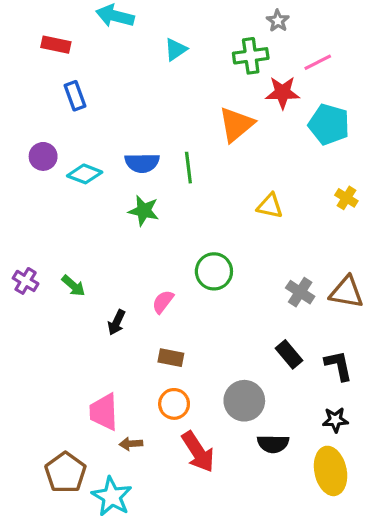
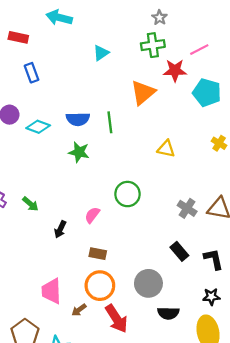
gray star: (278, 21) -> (159, 18), moved
cyan triangle: (176, 49) -> (101, 53), moved
orange circle: (174, 404) -> (100, 286), size x1.4
brown arrow: (131, 444) -> (79, 310), moved, turned -32

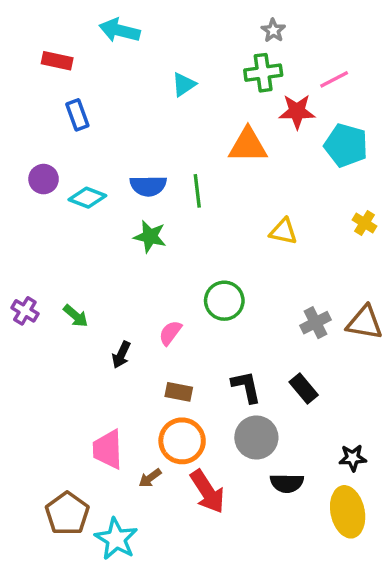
orange triangle: (143, 93) -> (248, 145), turned 40
gray cross: (187, 208) -> (316, 323), turned 30
black L-shape: (214, 259) -> (246, 387), moved

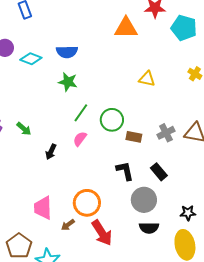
green line: (197, 191) -> (81, 113), moved, turned 42
brown rectangle: (179, 392) -> (134, 137), moved
gray circle: (256, 438) -> (144, 200), moved

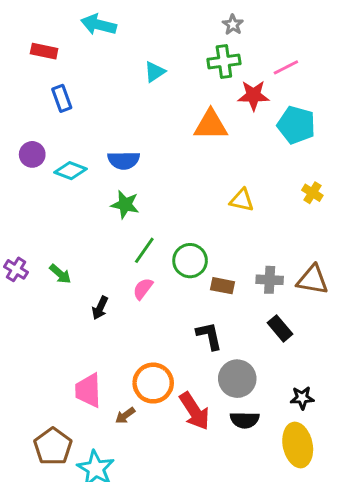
gray cross: (166, 133) -> (270, 280), turned 30
black rectangle: (159, 172) -> (280, 328), moved
red arrow: (102, 233) -> (194, 411), moved

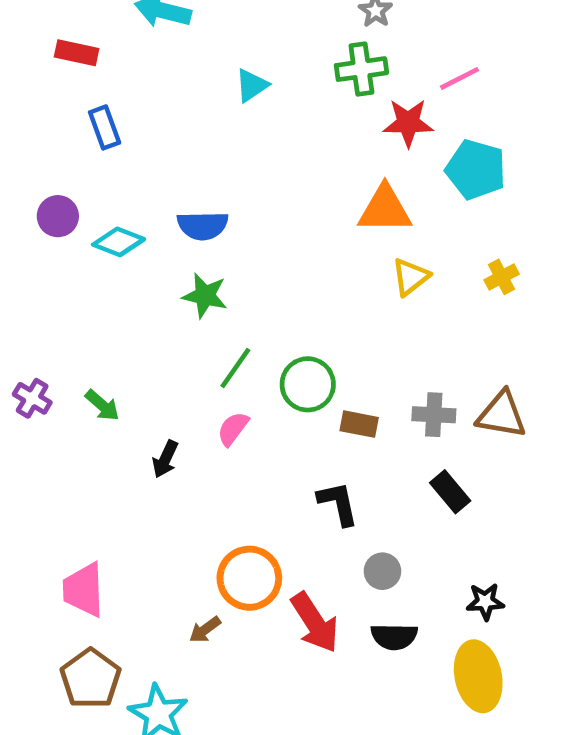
orange triangle: (211, 125) -> (385, 209), moved
yellow cross: (312, 193) -> (502, 277), turned 30
yellow triangle: (242, 200) -> (410, 277), moved, turned -50
gray circle: (237, 379) -> (382, 571), size x0.6
pink trapezoid: (88, 390) -> (84, 590), moved

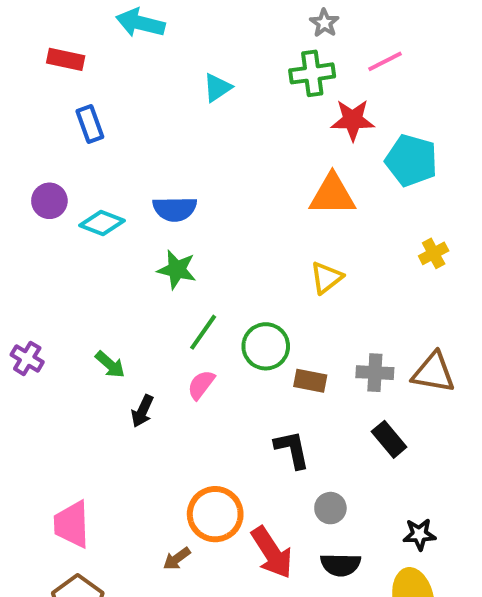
pink line: (460, 78) -> (385, 61), moved
yellow triangle: (410, 277) -> (326, 278), moved
green arrow: (102, 405) -> (110, 365), moved

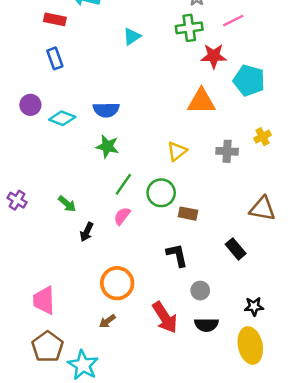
red rectangle: (66, 59) -> (55, 19), moved
yellow triangle: (326, 278) -> (177, 151), moved
gray cross: (375, 373) -> (227, 151), moved
orange circle: (215, 514) -> (117, 283), moved

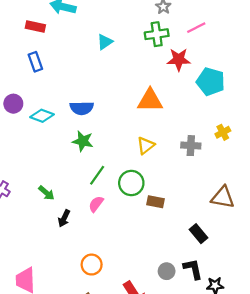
orange triangle: (201, 101) -> (150, 100), moved
black L-shape: (177, 255) -> (193, 269), moved
orange circle: (117, 283) -> (92, 265), size x0.7

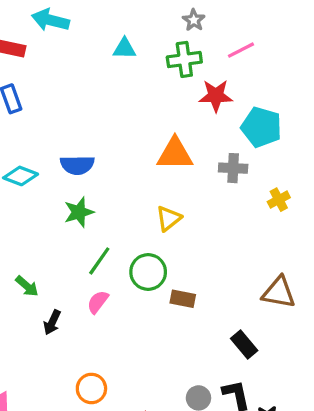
cyan triangle: (105, 42) -> (124, 48), moved, turned 35
green star: (83, 141) -> (79, 212), turned -30
gray cross: (191, 146) -> (233, 168), moved

